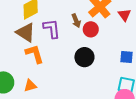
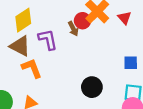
red circle: (91, 29) -> (83, 21), moved
black circle: (84, 57) -> (92, 87), moved

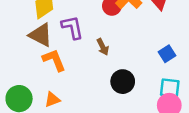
brown arrow: (73, 29) -> (103, 47), moved
blue square: (131, 63) -> (167, 54), turned -32

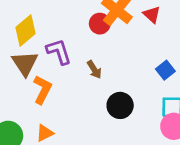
brown triangle: (41, 35) -> (25, 63), turned 35
orange L-shape: (54, 60) -> (42, 90), turned 55

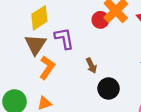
brown arrow: (94, 70) -> (91, 66), moved

